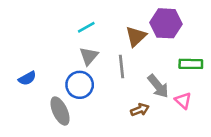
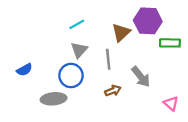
green rectangle: (191, 64) -> (170, 43), moved
pink triangle: (183, 101) -> (171, 103), moved
brown arrow: (140, 110) -> (113, 91), moved
gray ellipse: (60, 111) -> (54, 99), turned -70

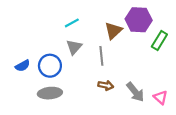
green rectangle: (170, 43) -> (159, 41), turned -60
blue circle: (71, 76) -> (50, 66), moved
gray arrow: (141, 77) -> (135, 92), moved
brown arrow: (113, 91) -> (106, 85), turned 32

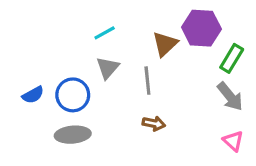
gray arrow: (135, 92) -> (230, 96), moved

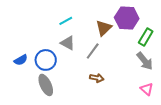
gray triangle: (108, 68) -> (68, 43), turned -42
gray line: (147, 81) -> (93, 51), turned 42
gray ellipse: (73, 135) -> (46, 85), turned 70

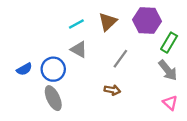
brown triangle: (104, 28) -> (108, 22), moved
gray line: (93, 51) -> (120, 59), moved

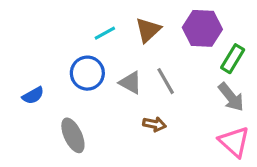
gray triangle: (79, 49) -> (130, 83), moved
gray line: (120, 59) -> (166, 81), turned -66
blue circle: (53, 69) -> (87, 73), moved
pink triangle: (170, 103) -> (234, 142), size x1.5

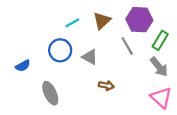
gray line: (166, 81) -> (127, 46), moved

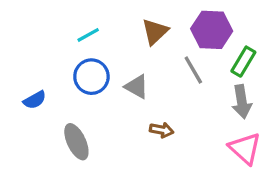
cyan line: (72, 23) -> (88, 35), moved
gray arrow: (159, 67) -> (242, 102), turned 30

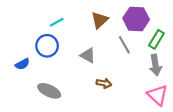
blue circle: (91, 77) -> (47, 46), moved
gray ellipse: (76, 142) -> (49, 91), turned -40

